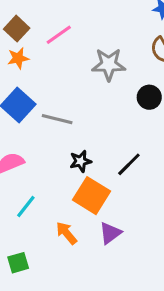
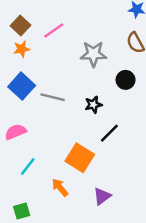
black star: (81, 161) -> (93, 105), moved
purple triangle: (110, 233) -> (102, 196), moved

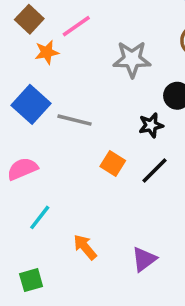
orange star: (22, 49) -> (47, 52), moved
black star: (93, 105) -> (151, 125), moved
orange square: (80, 158) -> (113, 164), moved, size x0.6

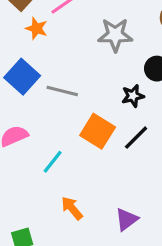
orange star: (47, 52) -> (37, 28), turned 30
orange square: (113, 164) -> (98, 131), size x1.5
cyan line: (40, 217) -> (53, 162), moved

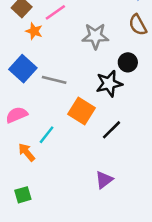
black star: (133, 96) -> (109, 84), size x1.5
black line: (136, 138) -> (112, 130), moved
orange arrow: (72, 208) -> (27, 152), moved

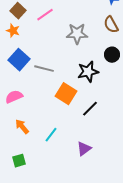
orange star: (34, 31) -> (13, 31), moved
black circle: (128, 62) -> (112, 55), moved
cyan line: (47, 135) -> (51, 135), moved

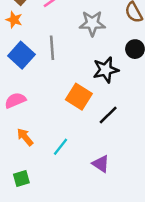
gray line: (44, 69) -> (52, 48), moved, turned 72
purple triangle: (84, 149) -> (101, 164), turned -49

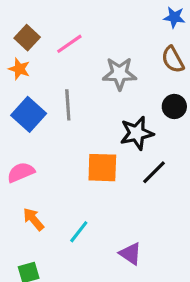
orange square: (79, 97) -> (102, 168), turned -30
black line: (108, 115) -> (154, 172), moved

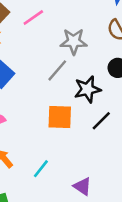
gray line: (68, 105) -> (57, 70), moved, turned 45

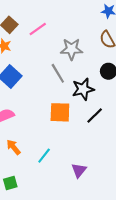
gray line: (57, 70) -> (58, 73), turned -72
purple triangle: (82, 186) -> (79, 170), turned 35

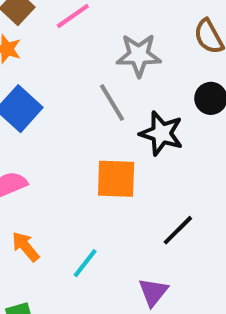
black star: (83, 89) -> (161, 133), turned 30
black line: (95, 116) -> (178, 230), moved

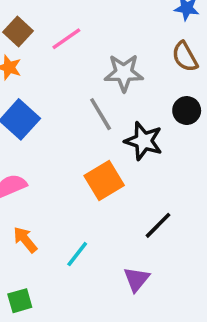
orange square: (116, 179) -> (104, 180), turned -33

